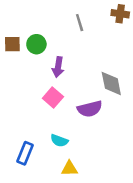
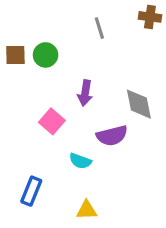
purple arrow: (58, 67) -> (85, 93), moved
pink square: (53, 97) -> (52, 121), moved
cyan semicircle: (59, 141) -> (80, 161), moved

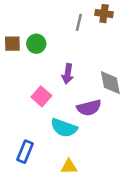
brown cross: (150, 17) -> (104, 14), moved
gray line: (99, 28) -> (79, 22), turned 30
cyan semicircle: (80, 161) -> (64, 128), size x1.5

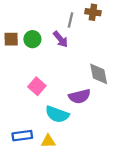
purple arrow: (68, 74) -> (60, 39), moved, turned -48
blue rectangle: (25, 152) -> (22, 136), turned 60
yellow triangle: (69, 167) -> (48, 141), moved

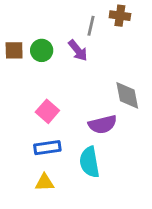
cyan semicircle: (57, 114) -> (90, 162), moved, turned 60
blue rectangle: (22, 136) -> (47, 148), moved
yellow triangle: (48, 141) -> (45, 182), moved

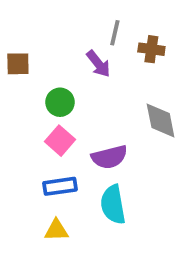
brown cross: (120, 16) -> (151, 49), moved
green circle: (42, 50) -> (60, 102), moved
purple semicircle: (103, 124) -> (109, 157), moved

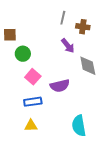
purple arrow: (98, 64) -> (68, 46), moved
green circle: (60, 102) -> (23, 54), moved
cyan semicircle: (113, 205) -> (79, 126), moved

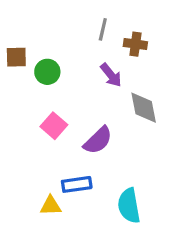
green circle: (23, 54) -> (47, 72), moved
purple semicircle: (60, 86) -> (98, 140), turned -30
blue rectangle: (33, 102) -> (77, 184), moved

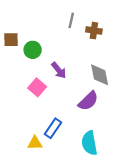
purple arrow: (111, 75) -> (59, 70), moved
purple semicircle: (98, 140) -> (88, 101), moved
blue rectangle: (77, 184) -> (53, 128), turned -48

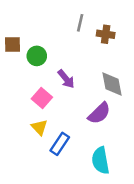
yellow triangle: (35, 143) -> (39, 127), moved, turned 49

